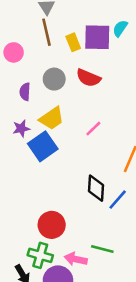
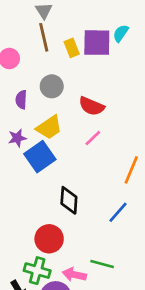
red semicircle: (88, 78) -> (91, 106), moved
black diamond: (96, 188) -> (69, 200), moved

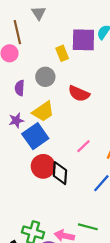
brown line: (44, 37) -> (17, 32), moved
yellow rectangle: (72, 48) -> (62, 53), moved
pink line: (93, 138) -> (83, 146), moved
red circle: (49, 239) -> (43, 166), moved

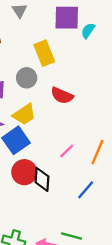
purple square: (83, 40) -> (67, 18), moved
yellow rectangle: (62, 53) -> (44, 53), size x1.5

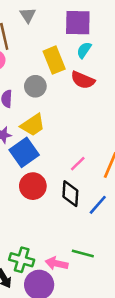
cyan semicircle: (88, 31) -> (84, 50), moved
red semicircle: (62, 96) -> (83, 80), moved
black diamond: (42, 179) -> (70, 194), moved

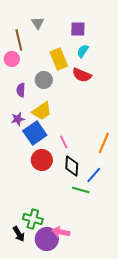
purple square: (78, 23) -> (78, 29), size x0.7
pink line: (78, 164) -> (64, 142), moved, turned -72
green line: (83, 254) -> (81, 190), moved
pink arrow: (57, 264) -> (61, 232), moved

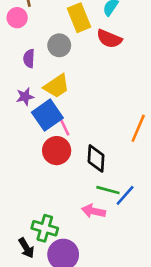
pink line: (64, 142) -> (64, 127), moved
blue line: (94, 175) -> (125, 195), moved
pink arrow: (61, 232) -> (93, 211), moved

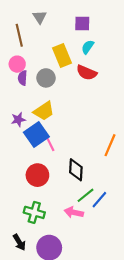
pink circle: (17, 18) -> (17, 64), moved
purple semicircle: (29, 58) -> (23, 78), moved
red circle: (57, 151) -> (37, 175), moved
green line: (108, 190) -> (85, 195), turned -54
green cross: (45, 228) -> (34, 212), moved

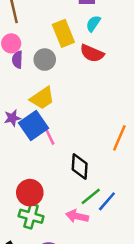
purple star: (18, 120) -> (12, 118), moved
red circle: (37, 175) -> (30, 193), moved

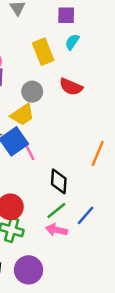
red semicircle: (92, 53) -> (71, 87), moved
gray circle: (45, 60) -> (32, 92), moved
green line: (91, 196) -> (56, 210), moved

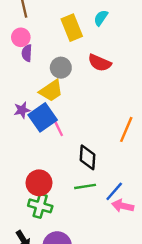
green line: (56, 210) -> (85, 186), turned 30
pink arrow: (56, 230) -> (123, 206), moved

